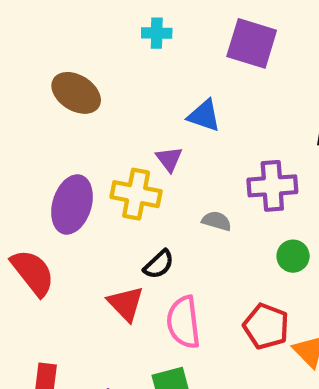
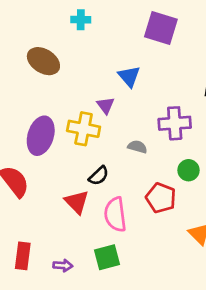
cyan cross: (157, 33) -> (81, 20), moved
blue triangle: (204, 116) -> (129, 76), turned 30
red pentagon: (266, 326) -> (161, 198), moved

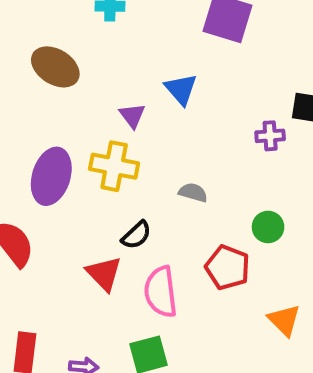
purple triangle: (106, 105) -> (132, 116), moved
purple cross: (175, 123) -> (270, 136), moved, size x0.6

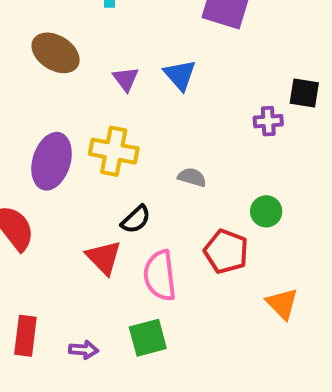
purple triangle: (132, 116) -> (126, 79), moved

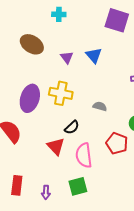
purple arrow: (84, 350) -> (46, 192), turned 88

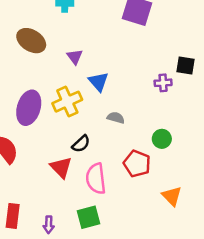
blue triangle: (94, 55) -> (98, 82), moved
yellow cross: (61, 93) -> (67, 102), turned -35

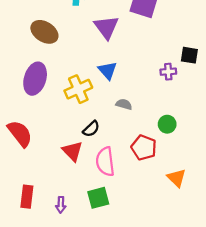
purple triangle: (75, 57) -> (106, 27), moved, size x1.6
purple ellipse: (29, 108) -> (35, 79), moved

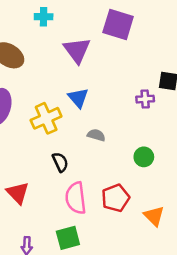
black semicircle: (91, 129) -> (60, 162), turned -72
red pentagon: (144, 148) -> (116, 198), moved, turned 30
red triangle: (72, 151) -> (18, 193), moved

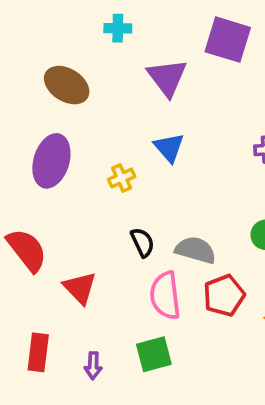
yellow cross: (46, 118) -> (122, 178), size x0.6
gray semicircle: (96, 135) -> (196, 250), moved, size x1.5

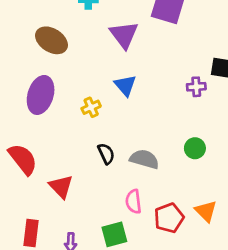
pink semicircle: (165, 295) -> (133, 202), moved, size x0.7
red pentagon: (224, 295) -> (169, 218), moved

